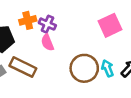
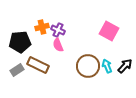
pink square: (110, 25) -> (109, 31), turned -36

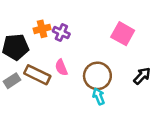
pink semicircle: (58, 45) -> (61, 67), moved
cyan arrow: (107, 66) -> (99, 96), moved

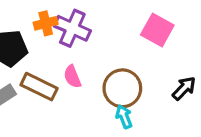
purple cross: (61, 33) -> (72, 28), size x1.5

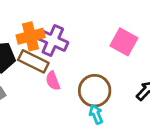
orange cross: (46, 23) -> (31, 36), size x1.4
brown rectangle: (39, 87) -> (33, 61), moved

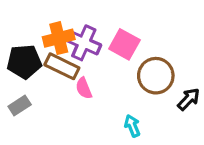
pink square: (124, 42) -> (124, 44), moved
brown circle: (95, 91) -> (156, 76), moved

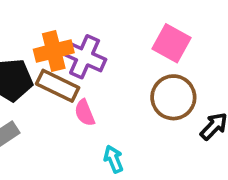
pink square: (124, 44) -> (171, 43), moved
cyan arrow: (132, 126) -> (114, 159), moved

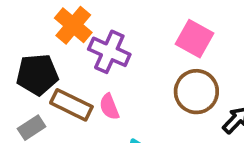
orange cross: (54, 51) -> (73, 25), moved, turned -36
brown rectangle: (58, 86) -> (71, 105), moved

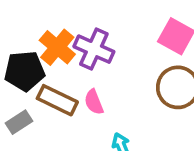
orange cross: (73, 25) -> (57, 47), moved

